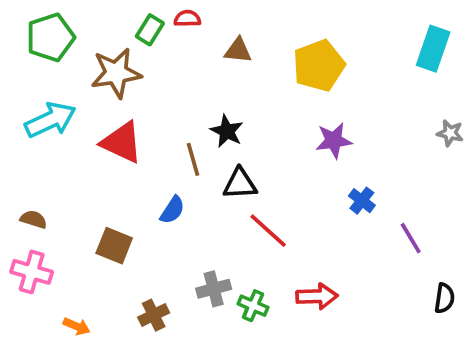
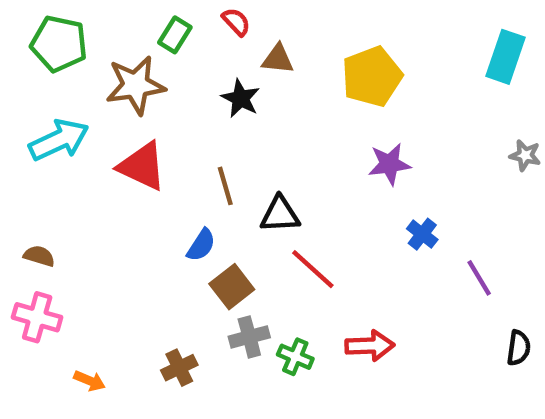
red semicircle: (187, 19) -> (236, 22), moved, turned 48
green pentagon: (50, 37) -> (59, 44), turned 30
black star: (227, 131) -> (241, 98), moved
brown square: (114, 246) -> (232, 287), moved, turned 30

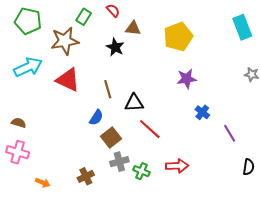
cyan rectangle: (505, 57) -> (242, 27), turned -40

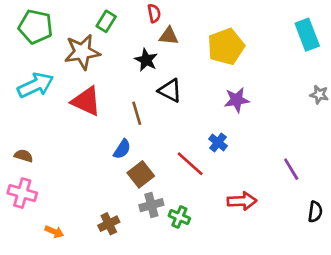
red semicircle: (113, 10) -> (154, 13), moved, turned 32
black triangle: (134, 103) -> (170, 91), moved, turned 30
blue cross: (202, 112) -> (218, 142), moved
red arrow: (177, 166) -> (242, 201), moved

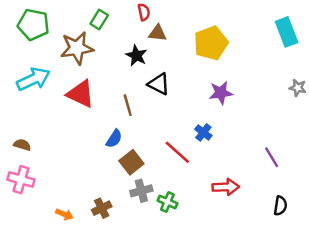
black semicircle: (315, 212) -> (280, 206), moved
orange arrow: (54, 232) -> (64, 214), moved

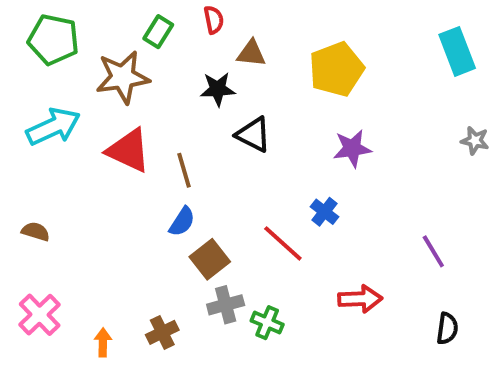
red semicircle: (144, 12) -> (214, 20), moved
black star: (136, 56) -> (218, 89), turned -30
brown line: (128, 105) -> (184, 170), moved
pink cross: (21, 180) -> (40, 315), moved, turned 30
orange arrow: (64, 214) -> (103, 342), turned -112

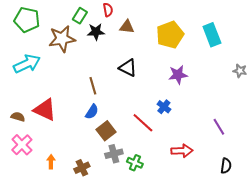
cyan rectangle: (457, 51) -> (212, 35), moved
black star: (218, 89) -> (96, 32), moved
red triangle: (129, 150) -> (45, 110), moved
pink cross: (40, 315) -> (22, 145), moved
orange arrow: (103, 342) -> (51, 162), moved

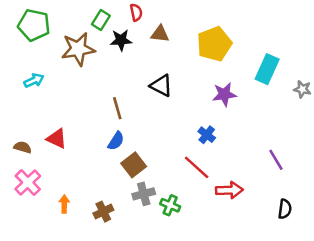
cyan rectangle: (212, 35) -> (267, 69), moved, turned 45
cyan arrow: (27, 64) -> (34, 80), size x0.6
red triangle: (45, 110) -> (57, 138), size x0.7
red line: (143, 123) -> (197, 167), moved

